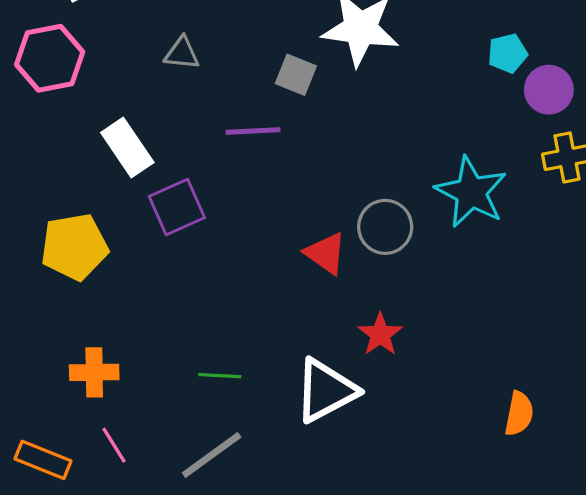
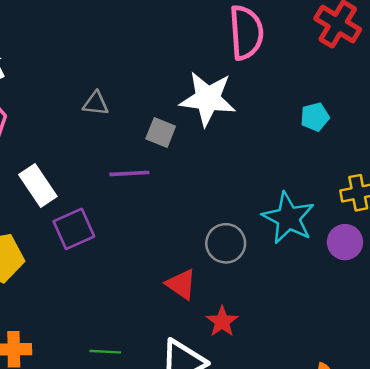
gray triangle: (182, 53) -> (96, 104), moved
purple circle: (549, 90) -> (345, 242), moved
red triangle: (326, 253) -> (181, 284), moved

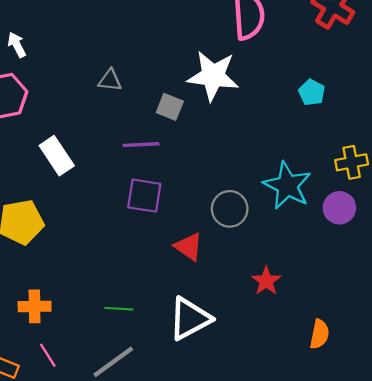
cyan pentagon: (315, 117) -> (312, 92), turned -30
purple square: (74, 229) -> (144, 196), moved, turned 33
red star: (222, 322) -> (266, 281), moved

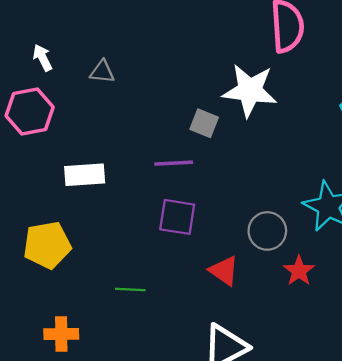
gray triangle: (110, 80) -> (102, 72), moved
white rectangle: (57, 156) -> (85, 175), turned -60
red star: (266, 281) -> (299, 271), moved
green line: (119, 309) -> (130, 290), moved

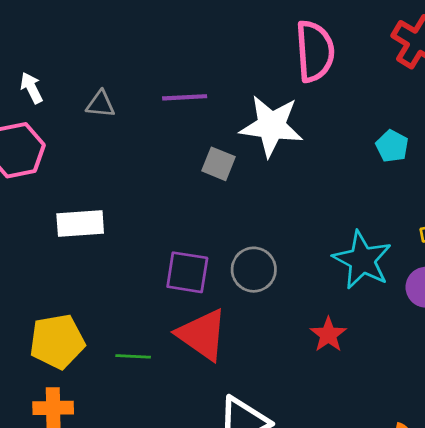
purple line: (174, 163) -> (185, 97), moved
gray circle: (267, 231) -> (254, 270), moved
yellow pentagon: (47, 245) -> (57, 341), moved
red triangle: (224, 271) -> (202, 335), moved, size x1.5

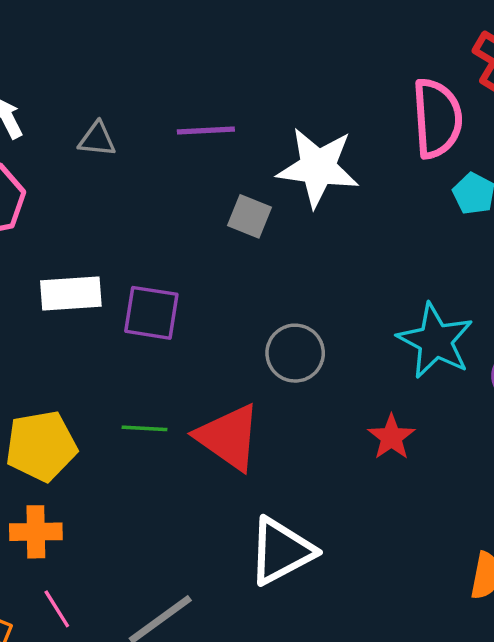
pink semicircle: (315, 51) -> (437, 118), moved
purple square: (187, 272) -> (151, 313), moved
green line: (133, 356) -> (144, 428), moved

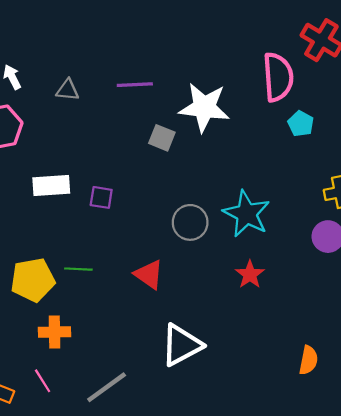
purple square: (151, 313) -> (101, 197), size x0.7
cyan star: (435, 341) -> (247, 214), moved
green line: (144, 428) -> (78, 269), moved
red triangle: (229, 437) -> (149, 274), size x0.7
orange cross: (36, 532) -> (55, 332), moved

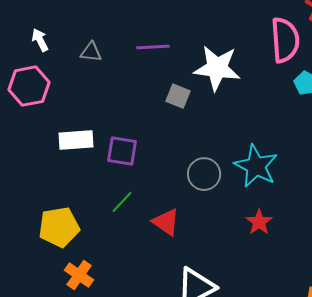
purple square: (101, 197) -> (122, 151), size x1.4
green line: (78, 269) -> (122, 202), moved, turned -50
orange cross: (55, 332) -> (79, 275), turned 36

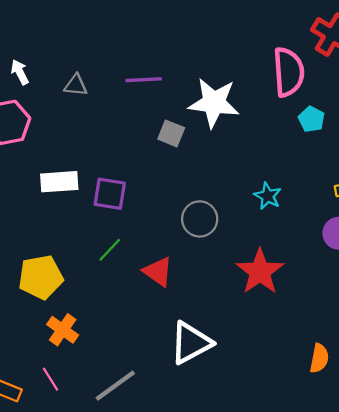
cyan star: (256, 166) -> (268, 196), moved, size x0.6
red star: (259, 222) -> (260, 272), size x1.6

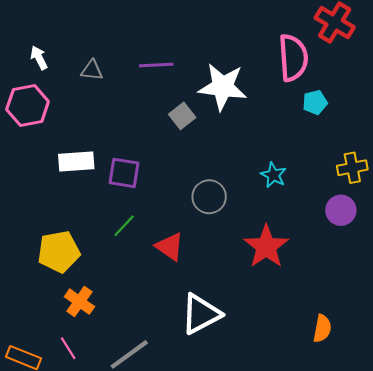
cyan pentagon: (312, 119) -> (315, 102), turned 30
gray square: (171, 133) -> (182, 116), turned 30

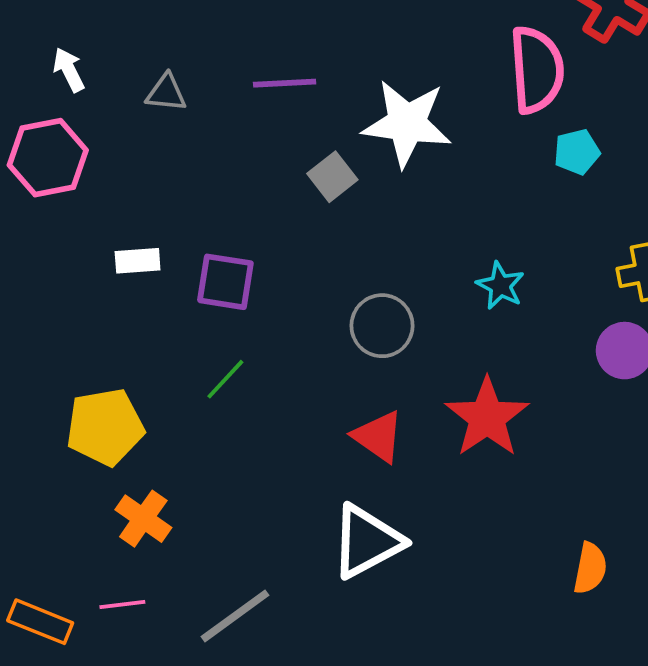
white rectangle: (76, 161) -> (138, 261), size x0.7
red triangle: (170, 247) -> (378, 436), moved
pink line: (68, 348) -> (122, 605), turned -65

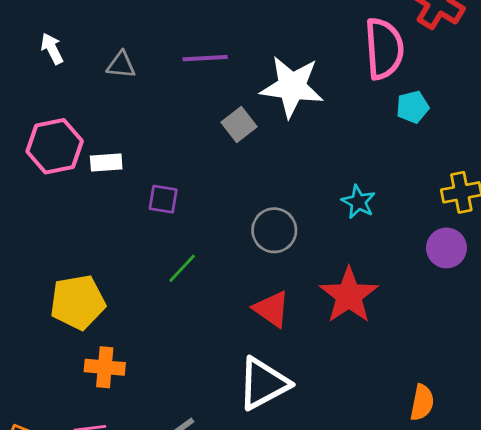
pink hexagon: (48, 158) -> (55, 146), moved
white rectangle: (138, 261) -> (106, 163), moved
purple square: (225, 282) -> (163, 199), size x0.7
green line: (225, 379) -> (182, 268), moved
orange cross: (143, 519) -> (105, 367), turned -30

